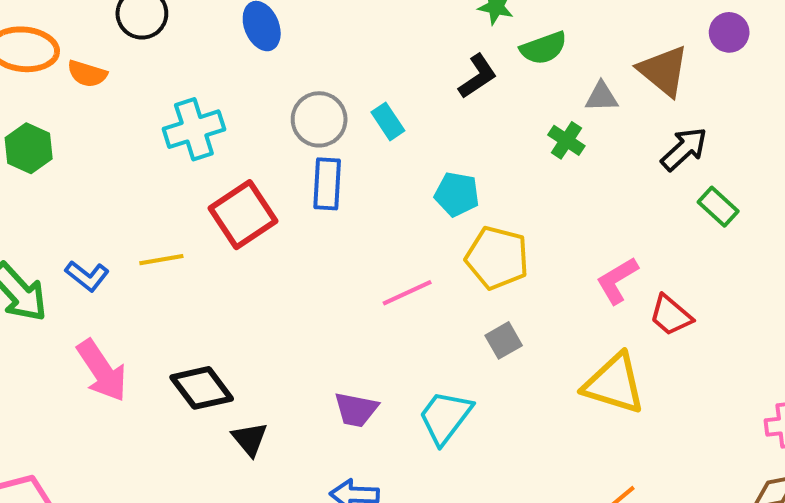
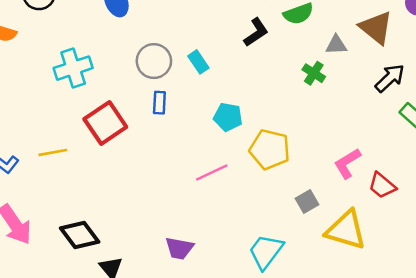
blue rectangle: (327, 184) -> (159, 103), size x0.7
cyan pentagon: (457, 194) -> (228, 117), moved
gray square: (504, 340) -> (307, 202), moved
cyan trapezoid: (445, 417) -> (266, 251), moved

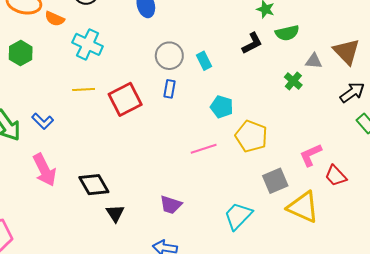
cyan cross: (73, 68) -> (88, 44), moved, turned 36
yellow line: (53, 152) -> (84, 90), moved
gray square: (307, 202) -> (275, 181), size x1.4

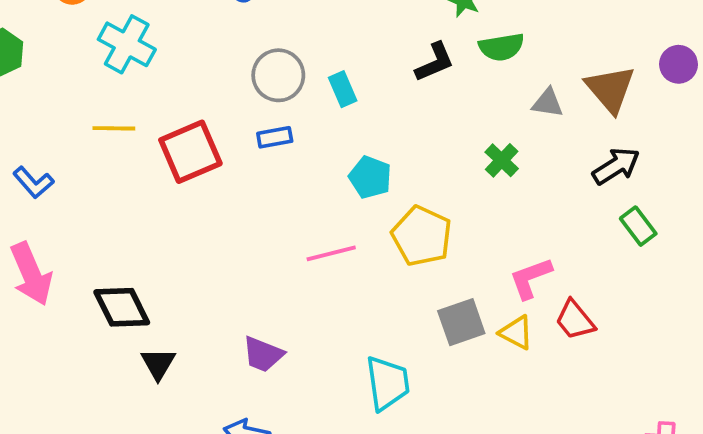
green cross: (293, 81) -> (502, 160), moved
blue rectangle: (170, 89) -> (275, 137), turned 66
yellow triangle: (303, 207) -> (516, 332), moved, size x0.6
cyan trapezoid: (238, 216) -> (387, 383), turned 124

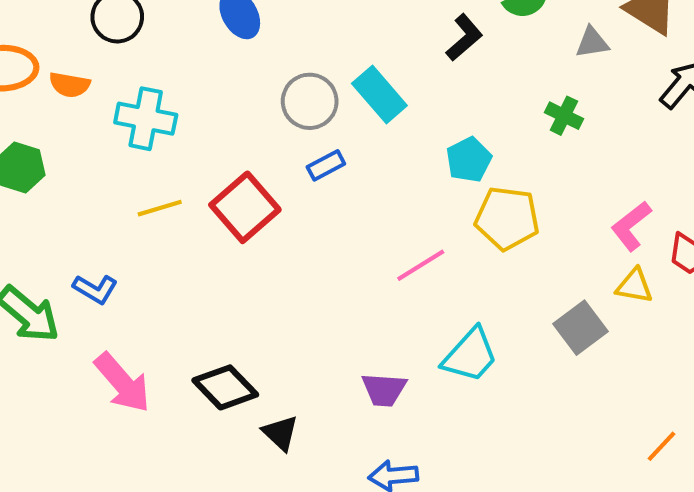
cyan rectangle: (343, 89) -> (379, 95), size x1.5
cyan pentagon: (370, 177) -> (469, 160), moved, turned -30
gray square: (461, 322) -> (580, 328), moved
cyan trapezoid: (387, 383) -> (470, 355), moved, turned 68

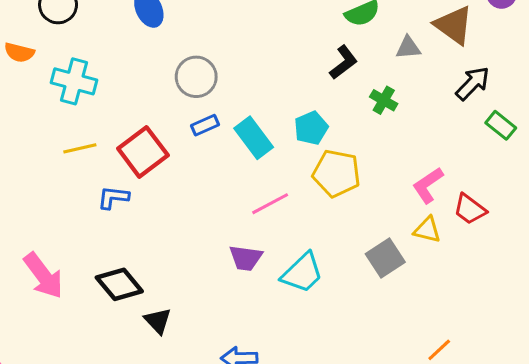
black L-shape: (464, 38) -> (344, 62), moved
cyan rectangle: (379, 95) -> (254, 138), moved
blue L-shape: (95, 289) -> (113, 198), moved, turned 152
purple trapezoid: (384, 390) -> (246, 258), moved

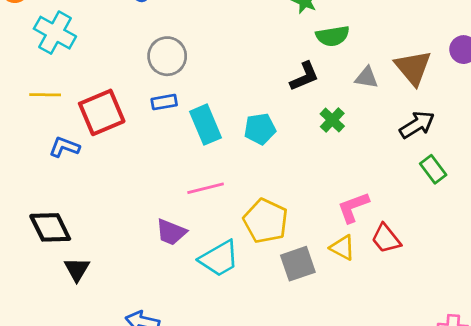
yellow pentagon: (336, 173) -> (266, 221), moved

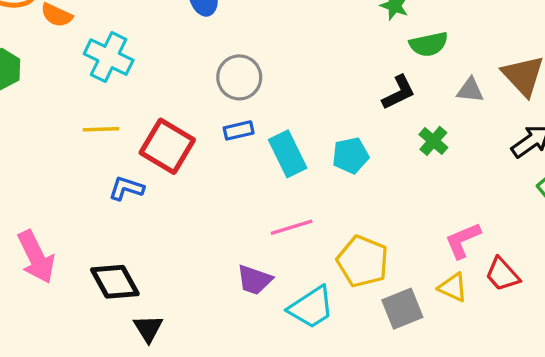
red square: (102, 112) -> (167, 146), turned -33

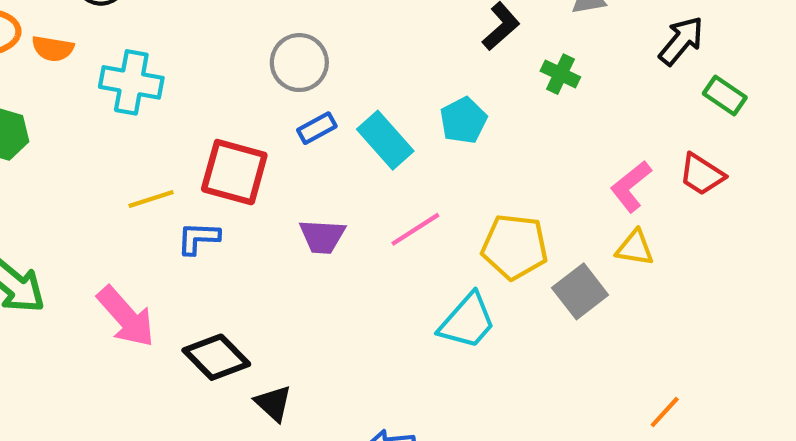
yellow line: (101, 129) -> (151, 199), moved
pink arrow: (36, 257) -> (126, 317), moved
red trapezoid: (502, 274) -> (702, 174), moved
purple trapezoid: (254, 280) -> (322, 236), moved

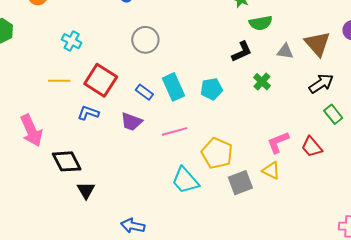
cyan cross: (131, 82) -> (72, 41), moved, size x0.7
blue rectangle: (317, 128) -> (144, 92), moved, turned 48
blue L-shape: (198, 238) -> (88, 113), moved
cyan trapezoid: (467, 321) -> (185, 180), turned 80

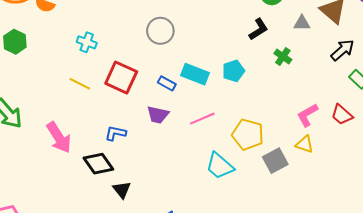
yellow line: (59, 81) -> (80, 84), turned 35
cyan rectangle: (173, 87) -> (195, 74), turned -36
blue L-shape: (88, 113) -> (115, 133), moved

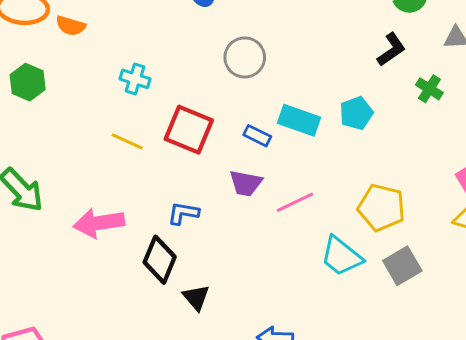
pink line: (202, 119) -> (295, 202), moved
pink arrow: (59, 137) -> (99, 223), turned 116
gray square: (275, 161) -> (402, 266), moved
black diamond: (98, 164) -> (160, 260), turned 60

